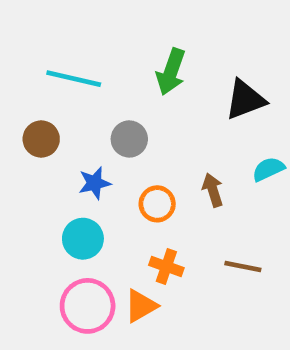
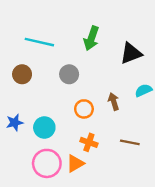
blue star: (95, 183) -> (15, 123), moved

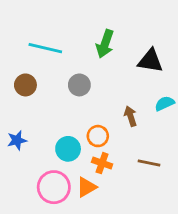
black triangle: (131, 53) -> (150, 61), turned 30
orange circle: (84, 109) -> (98, 136), moved
cyan circle: (44, 128) -> (68, 149), moved

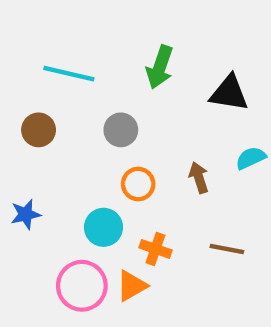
orange circle: (98, 136) -> (138, 184), moved

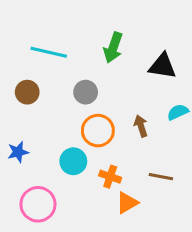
orange circle: (138, 184) -> (98, 131), size x1.4
pink circle: (82, 286) -> (38, 204), moved
orange triangle: (132, 286) -> (127, 203), moved

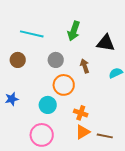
brown arrow: (141, 126) -> (85, 66), moved
orange cross: (110, 177) -> (81, 113), moved
brown line: (161, 177) -> (105, 136), moved
pink circle: (38, 204) -> (42, 135), moved

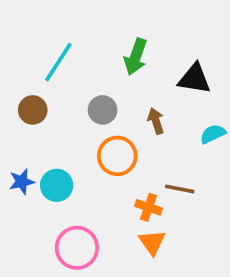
cyan line: (32, 34) -> (58, 62), turned -70
cyan circle: (48, 105) -> (57, 185), moved
orange triangle: (83, 132) -> (152, 242), turned -35
brown line: (105, 136) -> (180, 189), moved

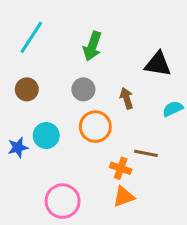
green arrow: (136, 57) -> (92, 46), moved
cyan line: (58, 62) -> (31, 37), moved
cyan circle: (57, 185) -> (46, 136), moved
orange triangle: (152, 242) -> (124, 197), turned 45

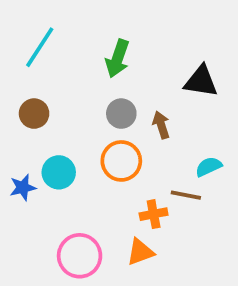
gray circle: (83, 89) -> (121, 114), moved
cyan semicircle: (173, 109) -> (209, 167), moved
orange cross: (121, 168) -> (154, 214), turned -30
orange triangle: (124, 197) -> (140, 252), moved

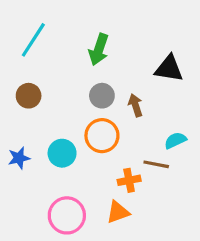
cyan circle: (59, 172) -> (62, 153), moved

